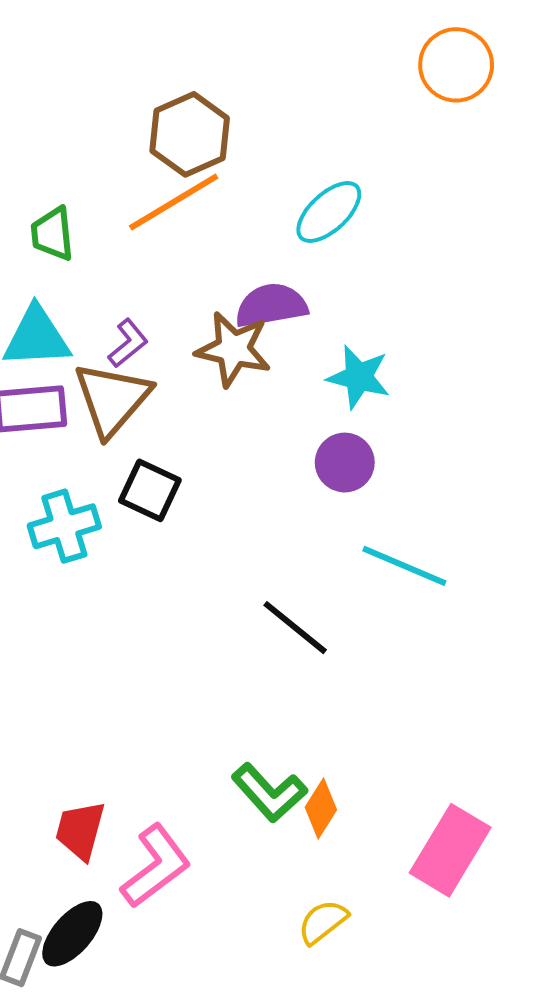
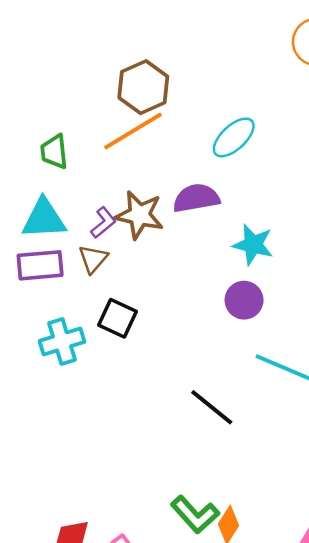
brown star: (233, 349) -> (139, 215), moved
brown triangle: (112, 399) -> (93, 259), size x0.6

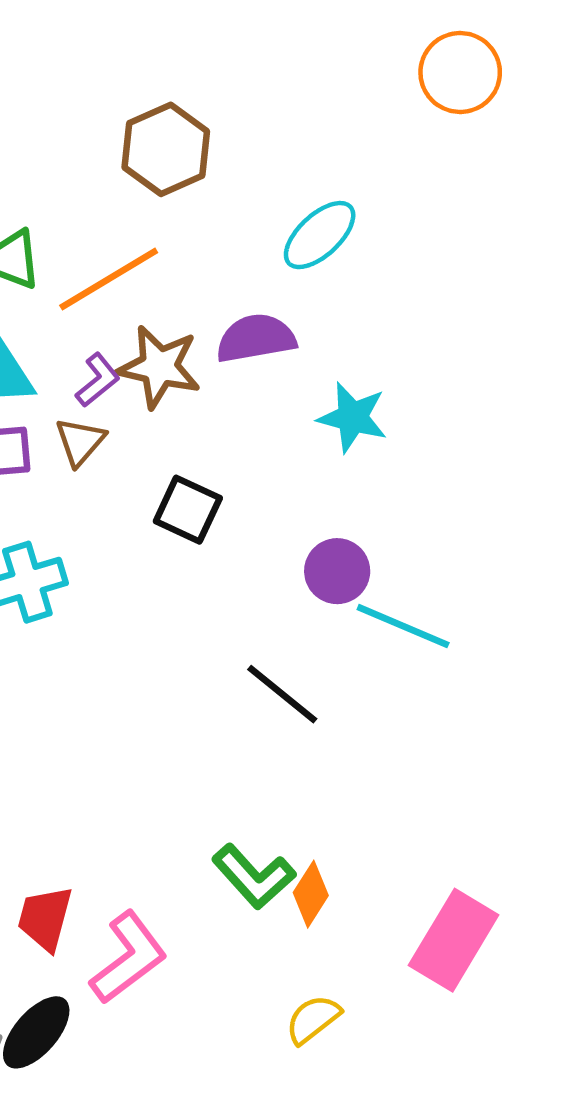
orange line: (133, 131) -> (109, 279), moved
purple circle: (244, 300) -> (337, 571), moved
black square: (117, 318) -> (188, 510), moved

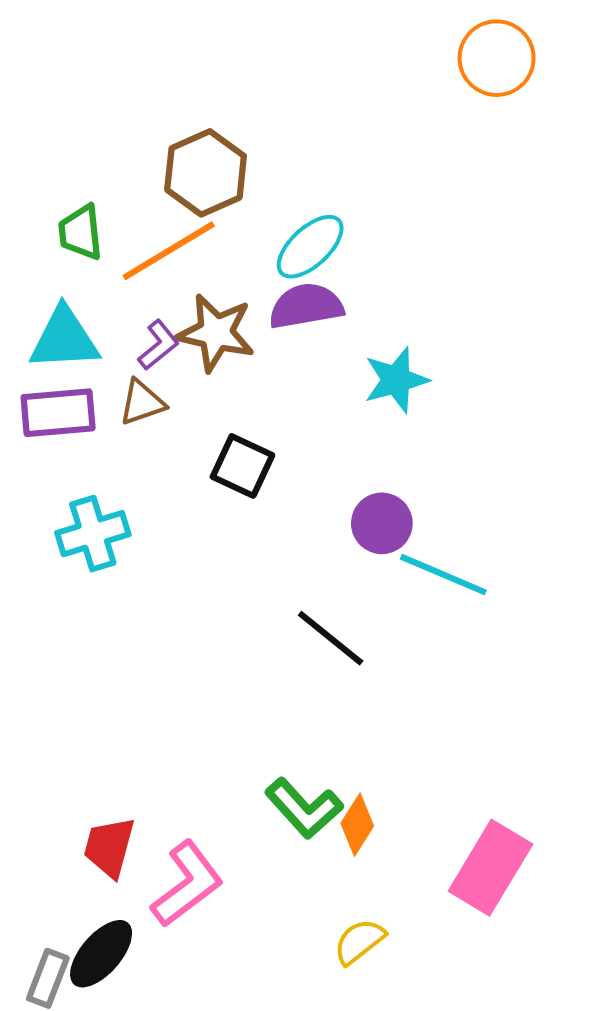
brown hexagon: (166, 149) -> (206, 173), moved
cyan ellipse: (320, 235) -> (310, 247), moved
cyan star: (353, 417) -> (396, 380), turned -30
brown triangle: (80, 442) -> (142, 402), turned 30

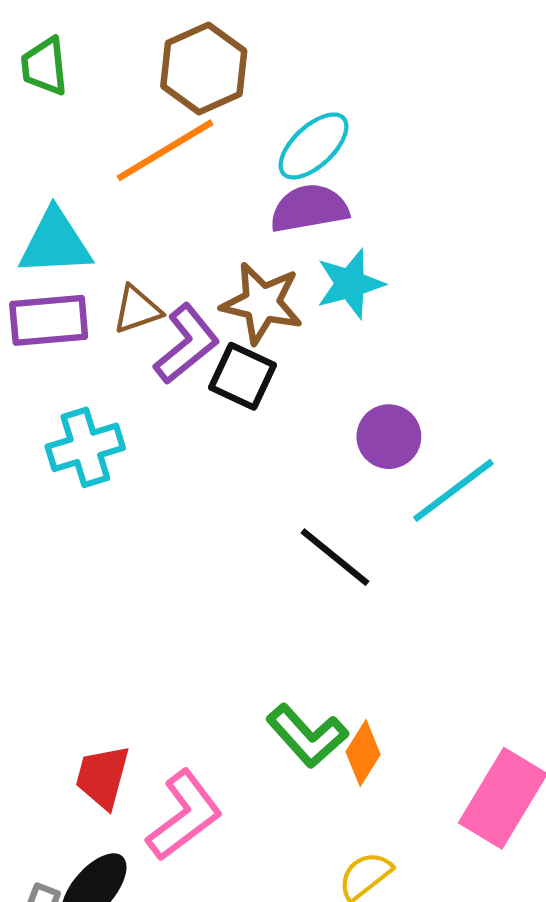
green trapezoid: (81, 232) -> (44, 66), moved
brown star: (216, 333) -> (262, 303), moved
purple L-shape: (158, 345) -> (187, 344), moved, size x1.5
cyan star: (396, 380) -> (350, 284), moved
cyan line: (443, 575) -> (453, 490), turned -60

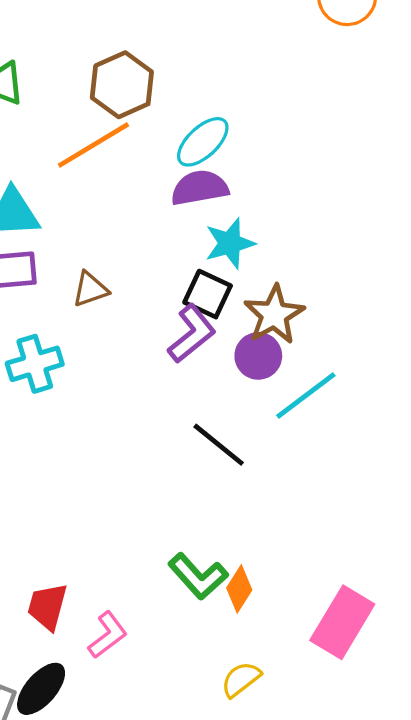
brown star: (262, 303) -> (274, 315), moved, turned 30
brown triangle: (137, 310) -> (90, 289), moved
purple L-shape: (187, 344) -> (192, 334), moved
black square: (242, 376) -> (208, 294), moved
pink L-shape: (184, 815) -> (108, 635), size x0.7

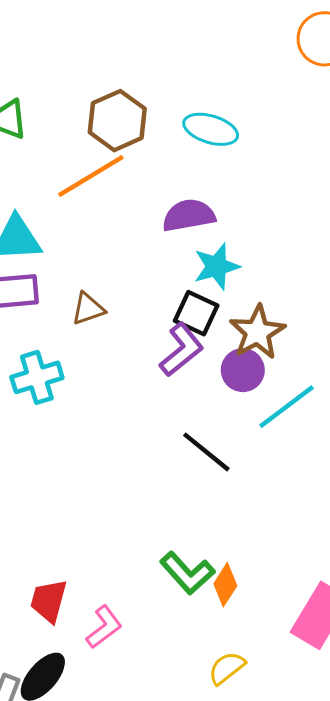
cyan ellipse: (203, 142) -> (211, 129), moved, turned 60

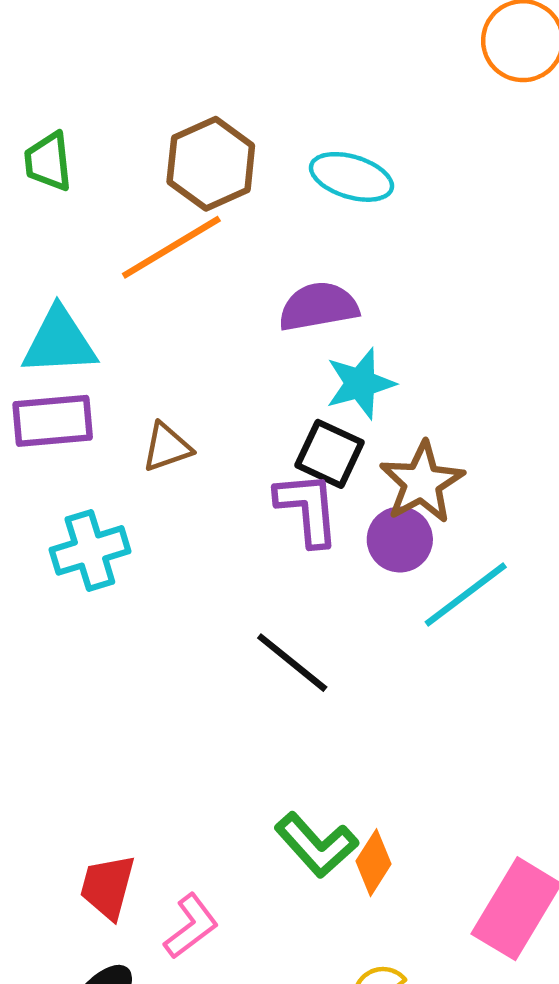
purple L-shape: (181, 350) -> (308, 509), turned -56
black line: (206, 452) -> (292, 663), moved

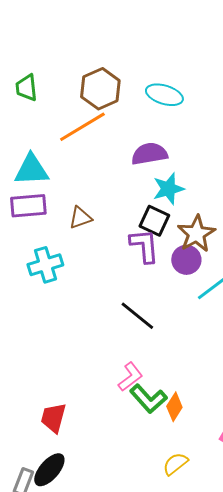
pink L-shape: (191, 926) -> (130, 377), moved

